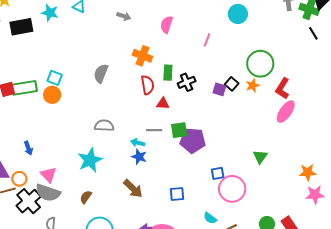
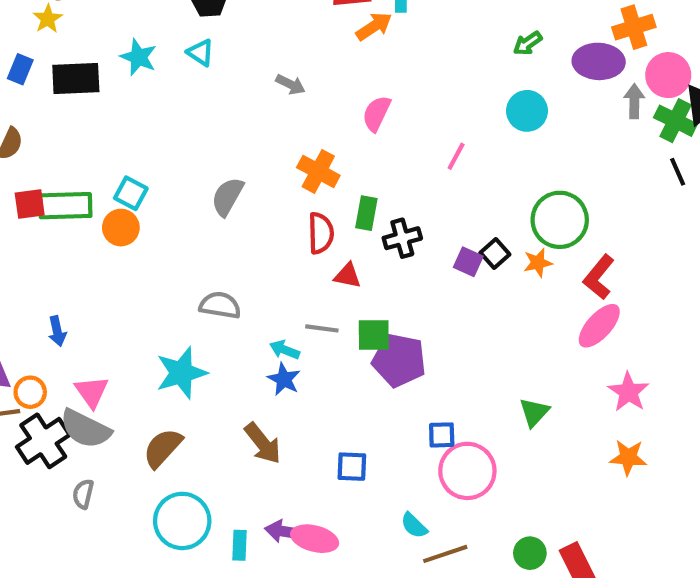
pink star: (315, 195) -> (628, 392), moved, turned 30
brown semicircle: (86, 197) -> (163, 448), size x1.5

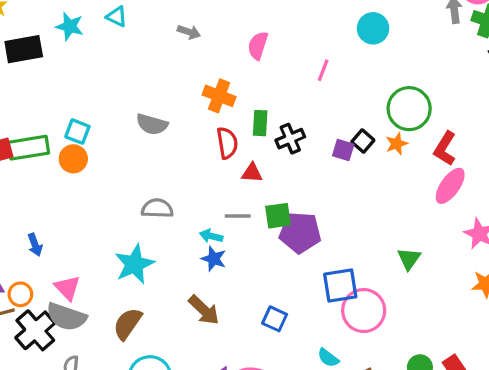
gray semicircle: (227, 197) -> (152, 124), turned -96
blue square: (442, 435) -> (340, 286), size x1.6
blue square: (352, 467) -> (275, 319), turned 30

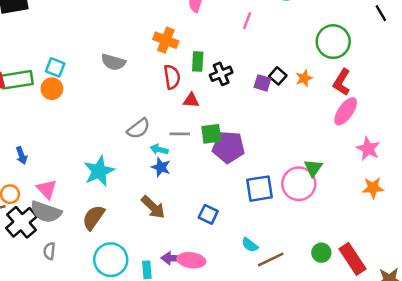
green circle: (409, 109) -> (333, 42), moved
gray semicircle: (157, 208) -> (138, 129), moved, turned 140
pink circle: (364, 311) -> (299, 184), moved

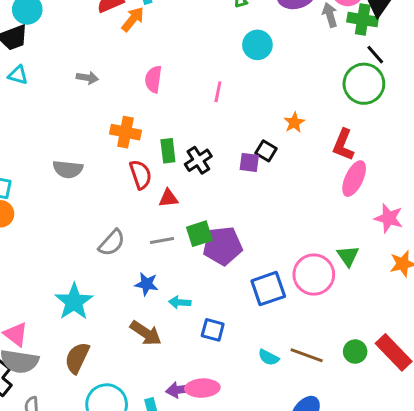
green circle: (333, 42) -> (364, 84), moved
orange star: (304, 78) -> (294, 123), moved
cyan arrow: (159, 149) -> (180, 302), moved
green triangle: (313, 168) -> (348, 256), moved
brown line: (271, 260) -> (307, 355), moved, turned 56

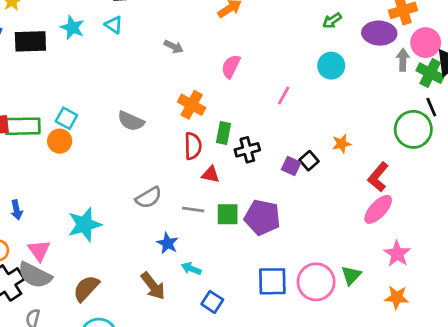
purple pentagon: (222, 246) -> (262, 217), moved
cyan star: (74, 302) -> (85, 225), moved

